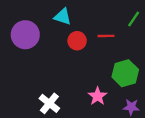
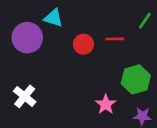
cyan triangle: (63, 17) -> (53, 18), moved
white cross: (49, 103) -> (25, 96), moved

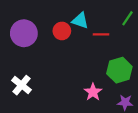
cyan triangle: (53, 18) -> (80, 21), moved
red circle: (83, 44) -> (62, 31), moved

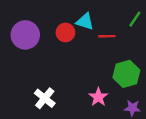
white cross: (22, 85) -> (45, 98), moved

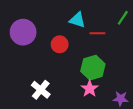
red circle: (65, 32) -> (60, 44), moved
green hexagon: (126, 74) -> (93, 68), moved

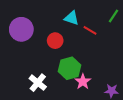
red line: (97, 33) -> (90, 30), turned 32
green hexagon: (93, 68) -> (69, 68), moved

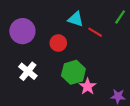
white cross: (38, 83) -> (28, 71), moved

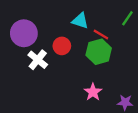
white cross: (28, 71) -> (38, 60), moved
green hexagon: (73, 72) -> (99, 52), moved

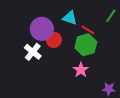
purple circle: (24, 33) -> (42, 29), moved
pink star: (93, 92) -> (81, 70), moved

